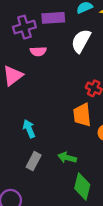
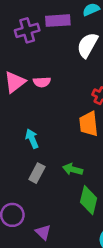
pink semicircle: (38, 51) -> (42, 82), moved

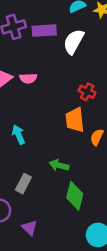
purple rectangle: (58, 21) -> (44, 31), moved
gray rectangle: (37, 173) -> (23, 184), moved

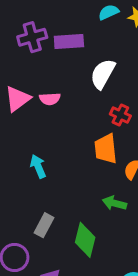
white semicircle: (74, 42) -> (103, 74), moved
green arrow: (59, 165) -> (114, 203), moved
green diamond: (75, 196) -> (85, 240), moved

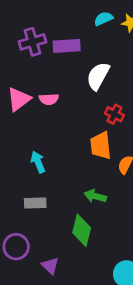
green arrow: (114, 203) -> (95, 196), moved
gray rectangle: (44, 225) -> (35, 203), moved, turned 60

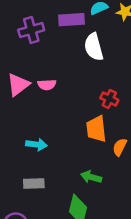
purple rectangle: (67, 46) -> (72, 20), moved
white semicircle: (98, 76) -> (94, 47), moved, turned -44
cyan arrow: (38, 162) -> (36, 144), turned 120

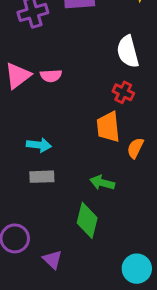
white semicircle: (94, 47) -> (128, 52), moved
gray rectangle: (34, 184) -> (42, 177), moved

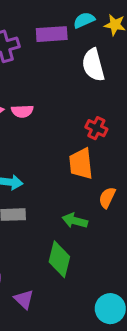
white semicircle: (128, 52) -> (93, 65), moved
orange semicircle: (135, 148) -> (107, 198), moved

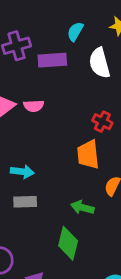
cyan semicircle: (84, 20) -> (75, 31), moved, turned -36
purple rectangle: (52, 34) -> (52, 60), moved

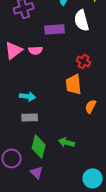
purple rectangle: (52, 60) -> (55, 29), moved
green arrow: (82, 207) -> (67, 142), moved
green diamond: (68, 243) -> (39, 146), moved

